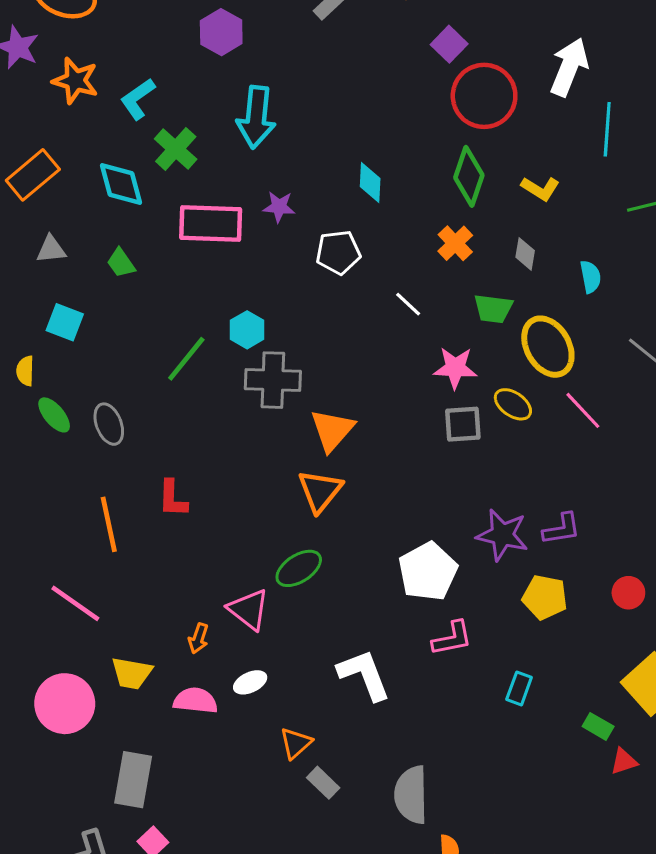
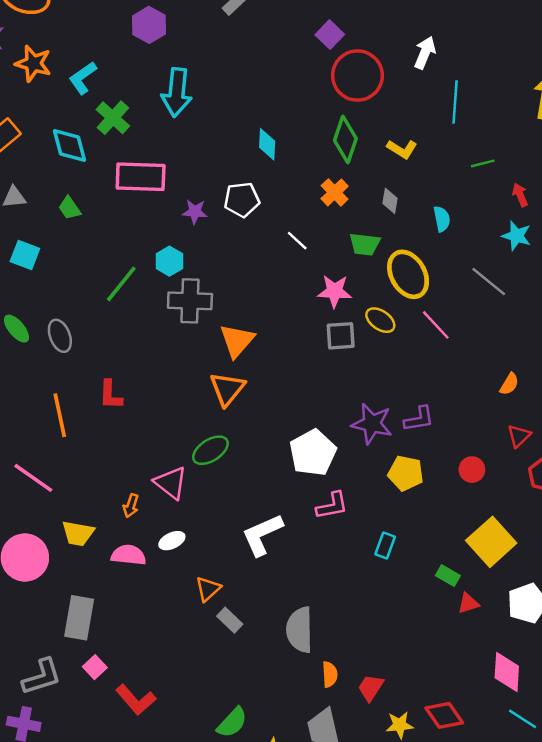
white arrow: (569, 67) -> (425, 53), size x0.7
purple star: (279, 207) -> (195, 212), moved
white L-shape: (364, 675) -> (262, 535), turned -93

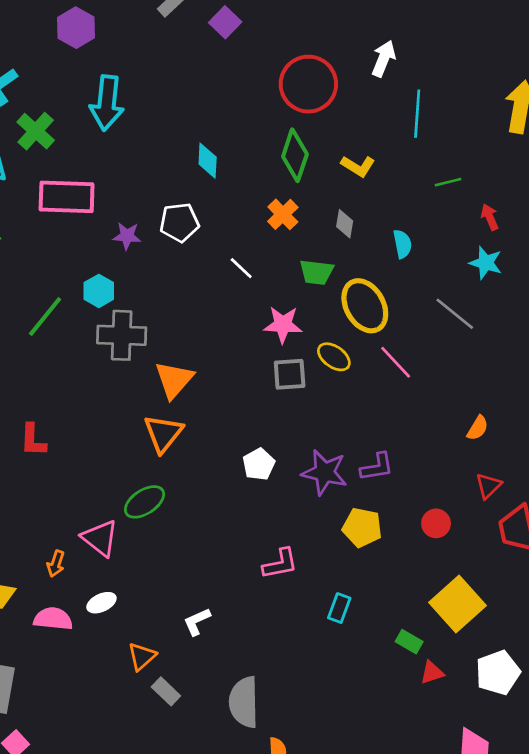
purple square: (330, 35) -> (225, 22), moved
white pentagon: (313, 453) -> (259, 464), moved, size x0.6
white L-shape: (262, 535) -> (197, 621), moved, size x0.6

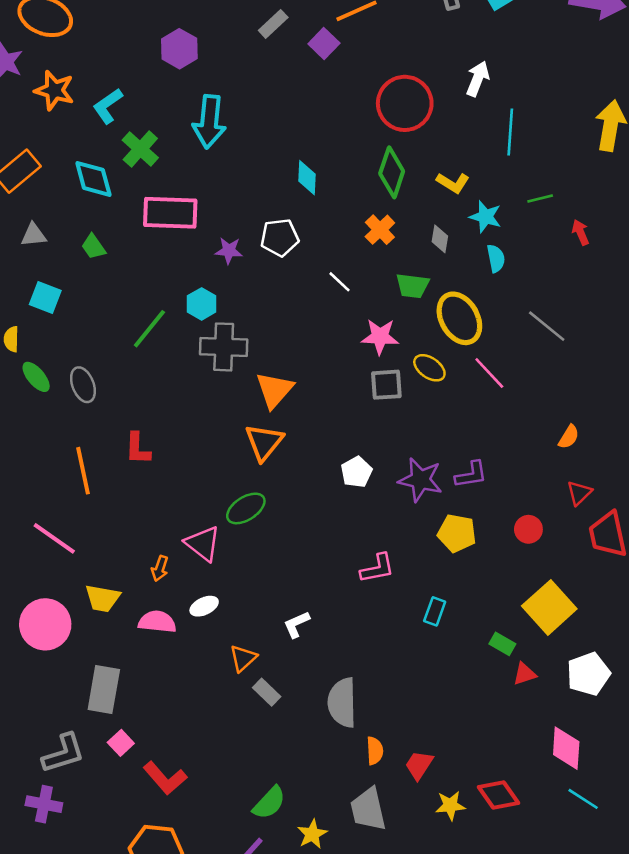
cyan star: (486, 263) -> (485, 217), moved

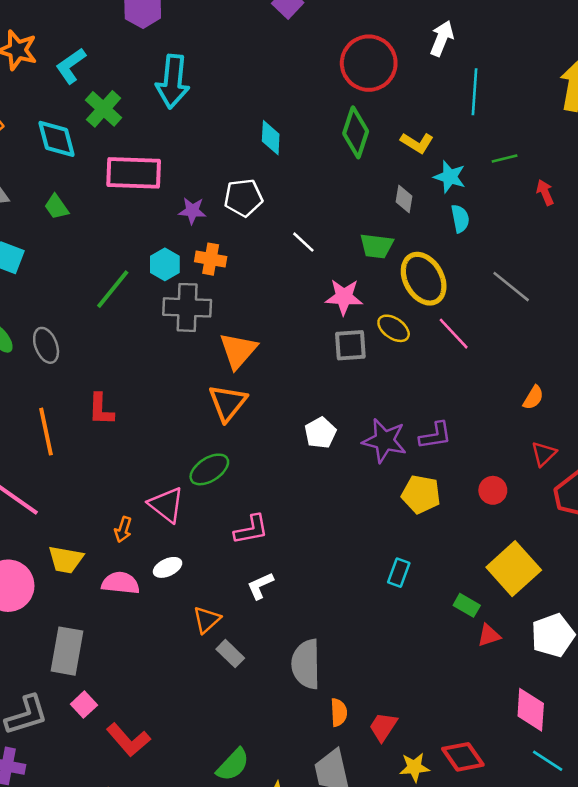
orange cross: (380, 230) -> (211, 259), moved, turned -36
pink L-shape: (377, 568) -> (251, 530), moved

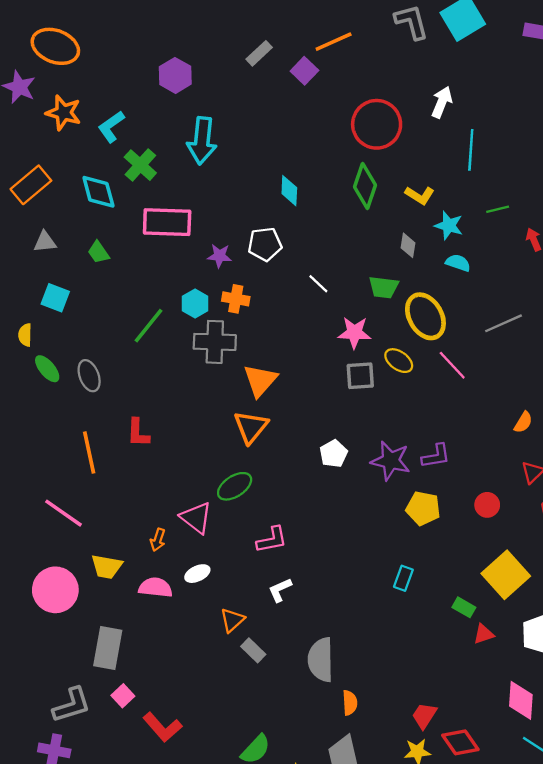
cyan semicircle: (460, 219) -> (458, 263), turned -60
gray line: (511, 287) -> (503, 323), turned -63
red trapezoid: (383, 727) -> (424, 716), moved

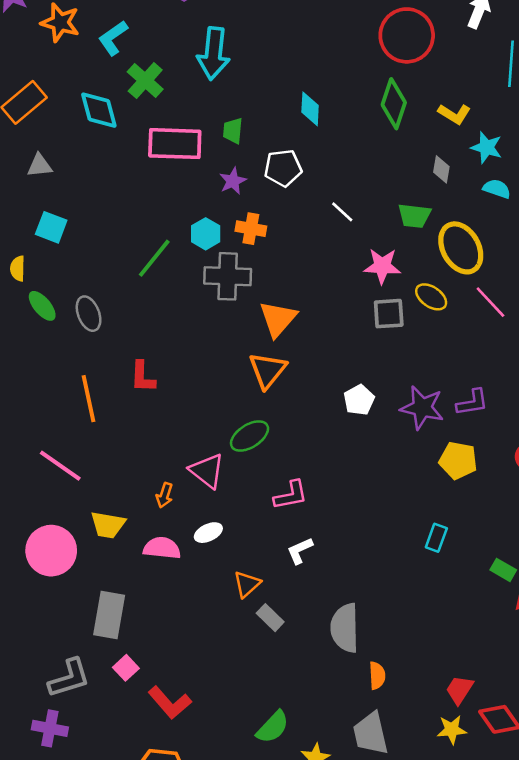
green trapezoid: (98, 252) -> (233, 131), moved, turned 40
purple star: (219, 256) -> (233, 181), turned -30

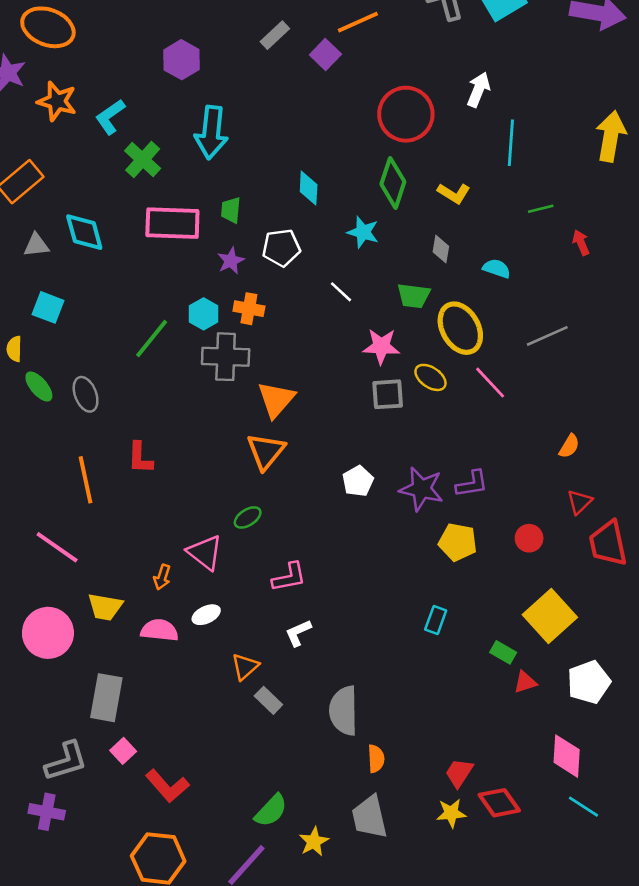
cyan diamond: (99, 110) -> (84, 232), moved
cyan star: (487, 147) -> (363, 232), moved
green ellipse: (250, 436) -> (248, 517), size x0.7

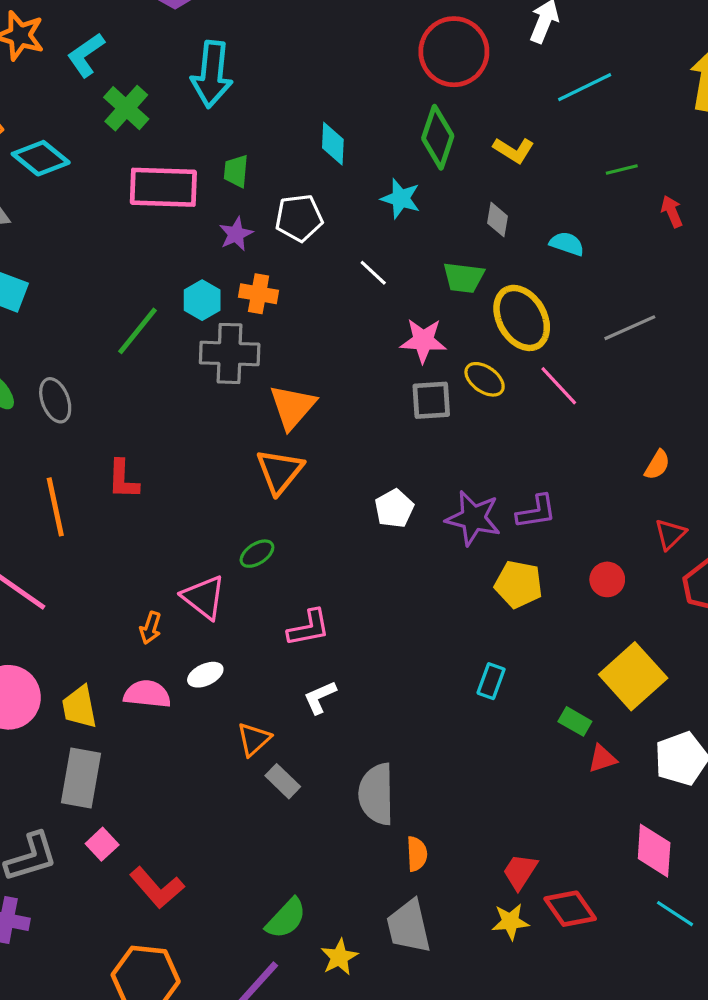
cyan line: (511, 143) -> (585, 87), turned 60
cyan diamond: (84, 232) -> (41, 158), moved, turned -36
yellow trapezoid: (105, 607) -> (79, 707), moved, turned 69

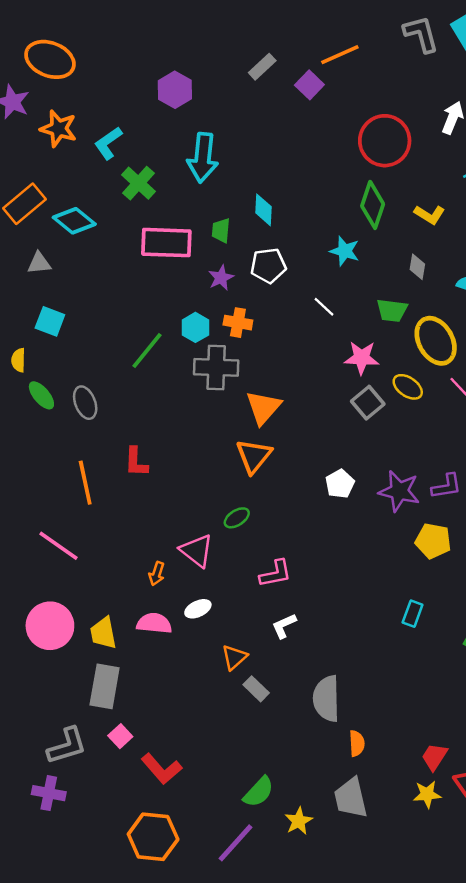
cyan diamond: (333, 144) -> (263, 210), moved
gray square: (431, 400) -> (368, 403), turned -36

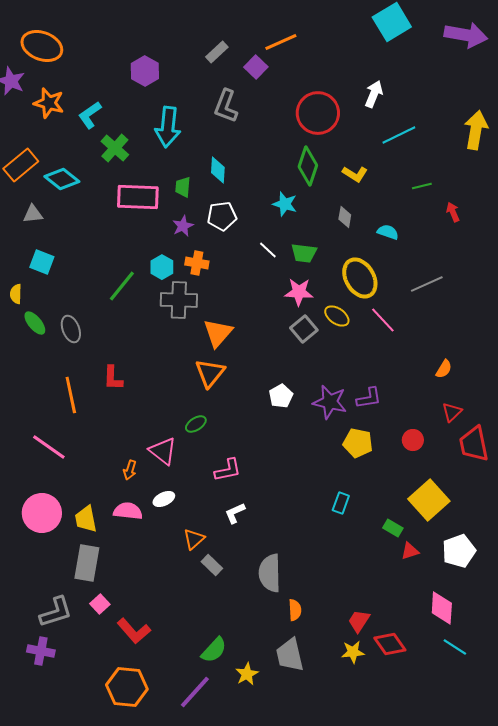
gray L-shape: (421, 34) -> (226, 106), moved, turned -144
green trapezoid: (392, 310) -> (304, 253), moved

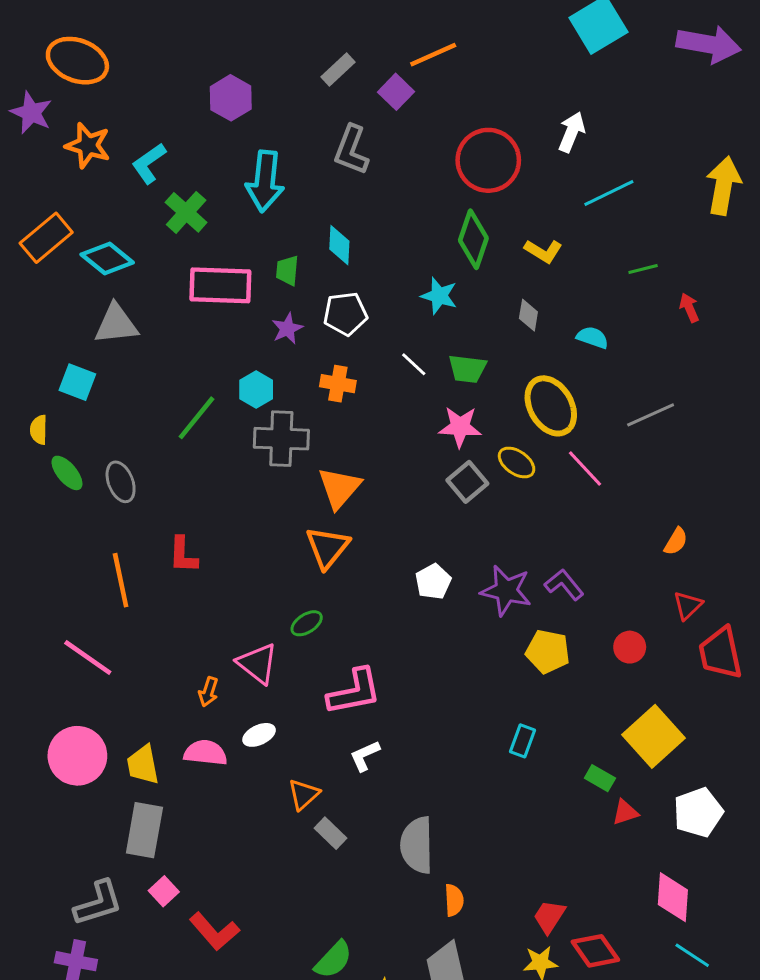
gray triangle: (33, 214) -> (116, 324), moved, size x1.5
orange cross: (197, 263) -> (338, 384), moved
purple L-shape: (369, 398) -> (564, 585), turned -120
pink L-shape: (228, 470) -> (354, 692), size x1.4

